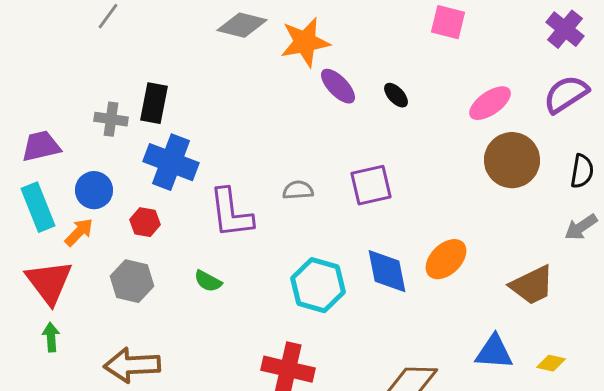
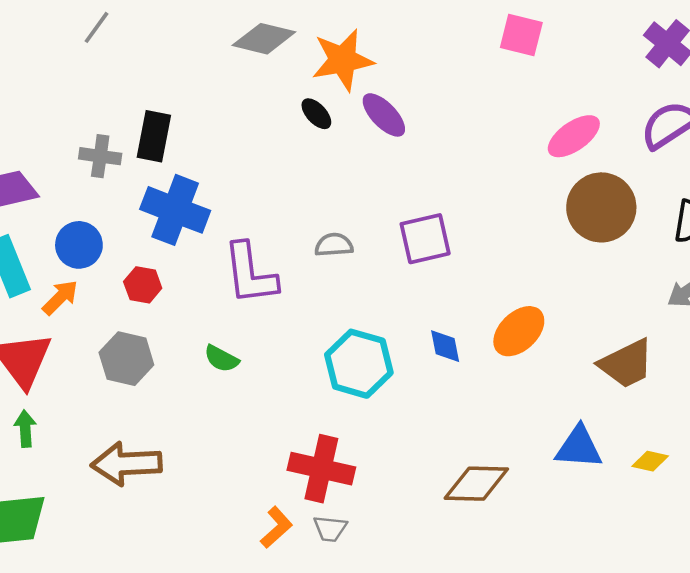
black ellipse: (396, 95) -> (316, 114), moved
blue diamond: (387, 271) -> (445, 346), size x0.6

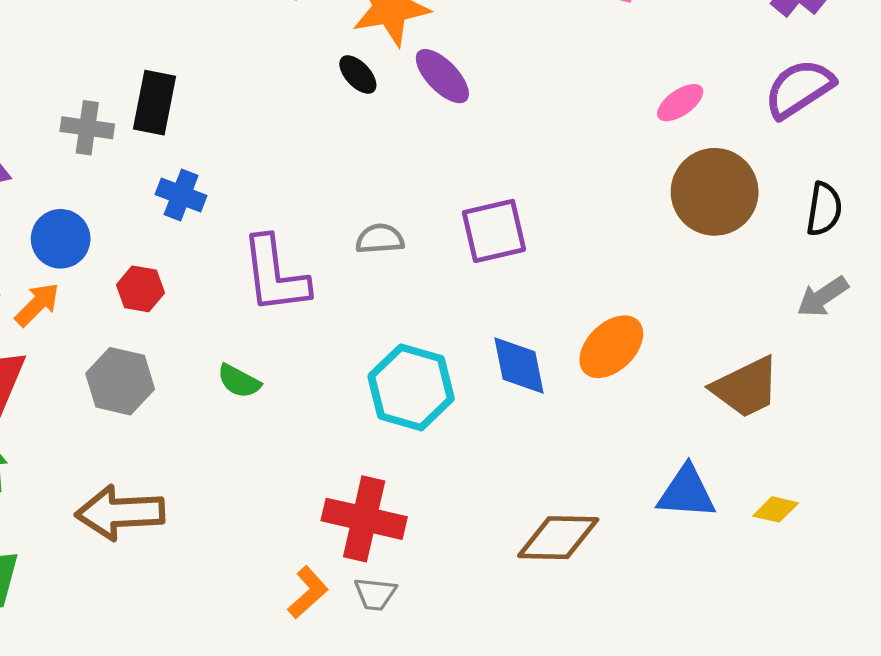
pink ellipse: (574, 136) -> (680, 103), size x0.7
blue cross: (175, 210) -> (181, 195), size x0.6
blue diamond: (445, 346) -> (519, 366), size x1.4

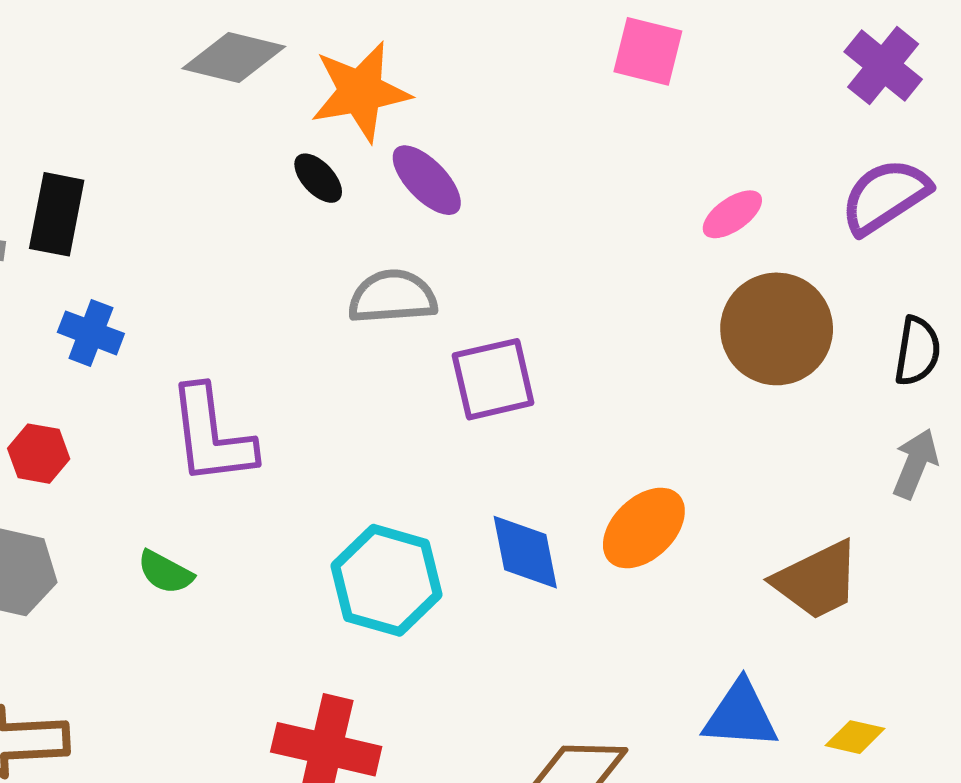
gray semicircle: (380, 239) -> (393, 297), moved, size x1.4
gray arrow: (823, 297) -> (915, 464), turned 146

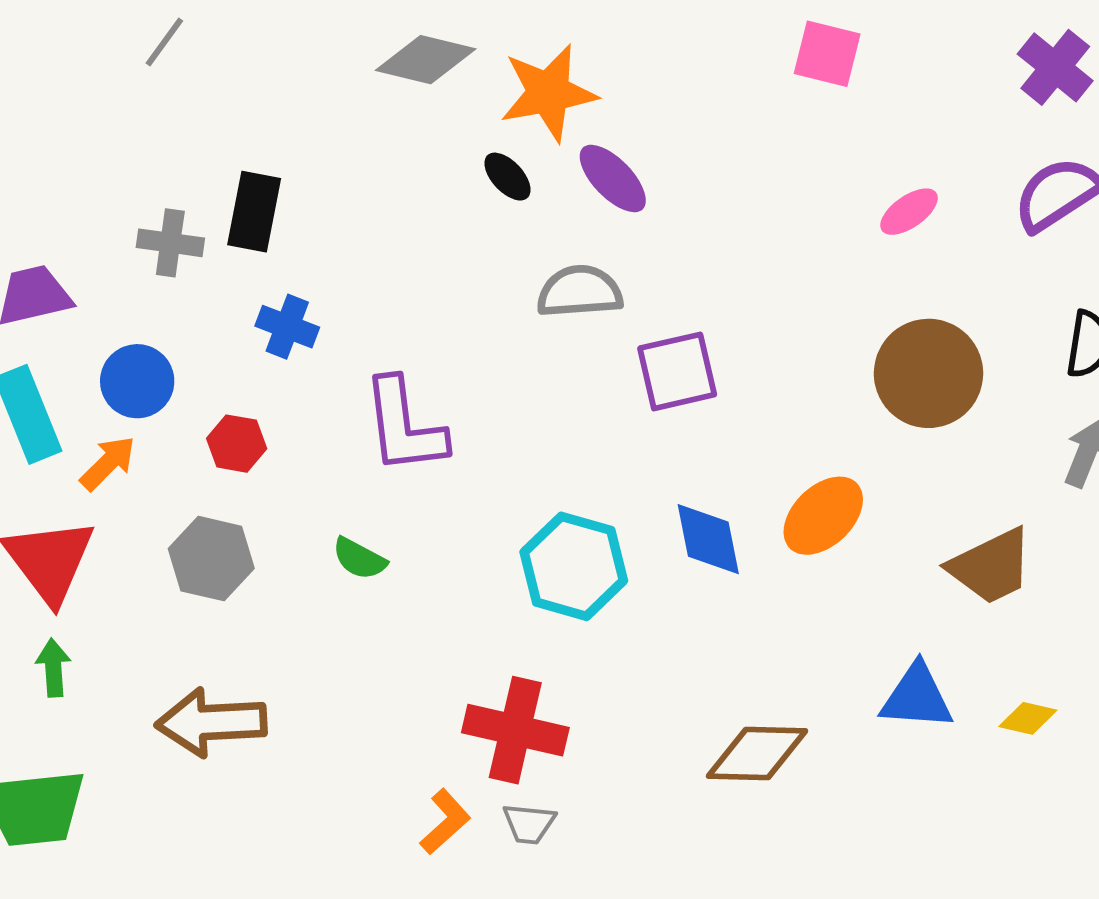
brown circle: (777, 329) -> (929, 373), moved

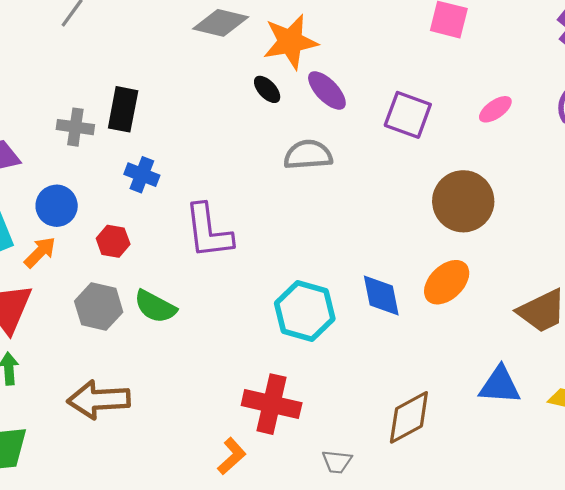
purple square: (677, 371) -> (408, 115), moved, turned 33
brown circle: (929, 373) -> (463, 201), moved
green semicircle: (359, 559) -> (155, 307), moved, size x1.4
brown diamond: (757, 753) -> (409, 417), turned -30
gray trapezoid: (529, 824) -> (337, 462), moved

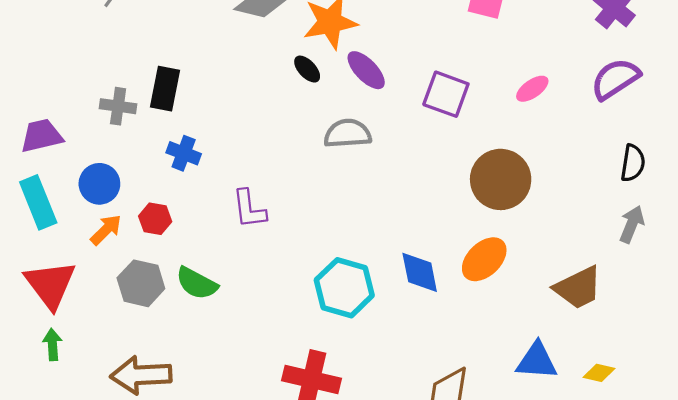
purple L-shape: (208, 231) -> (249, 209), size x0.7
orange arrow: (40, 252) -> (106, 230), moved

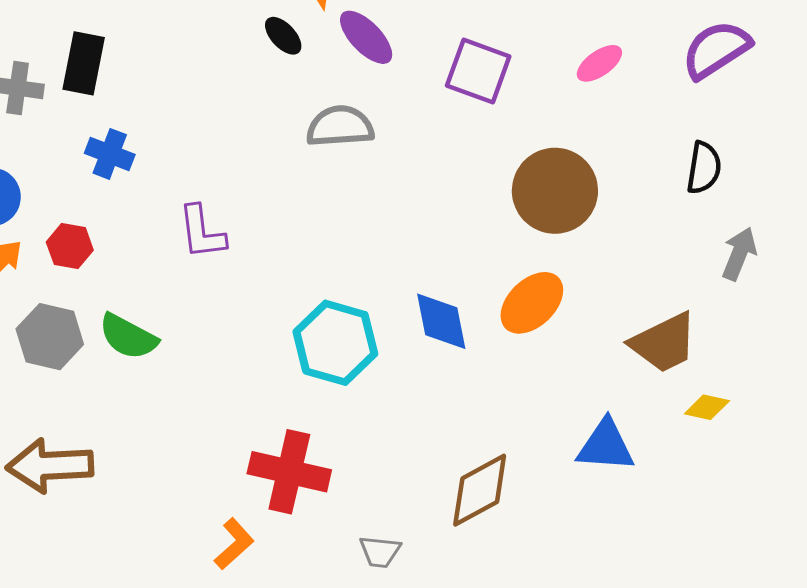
black semicircle: (633, 163) -> (704, 168), moved
yellow diamond: (599, 373) -> (707, 407), moved

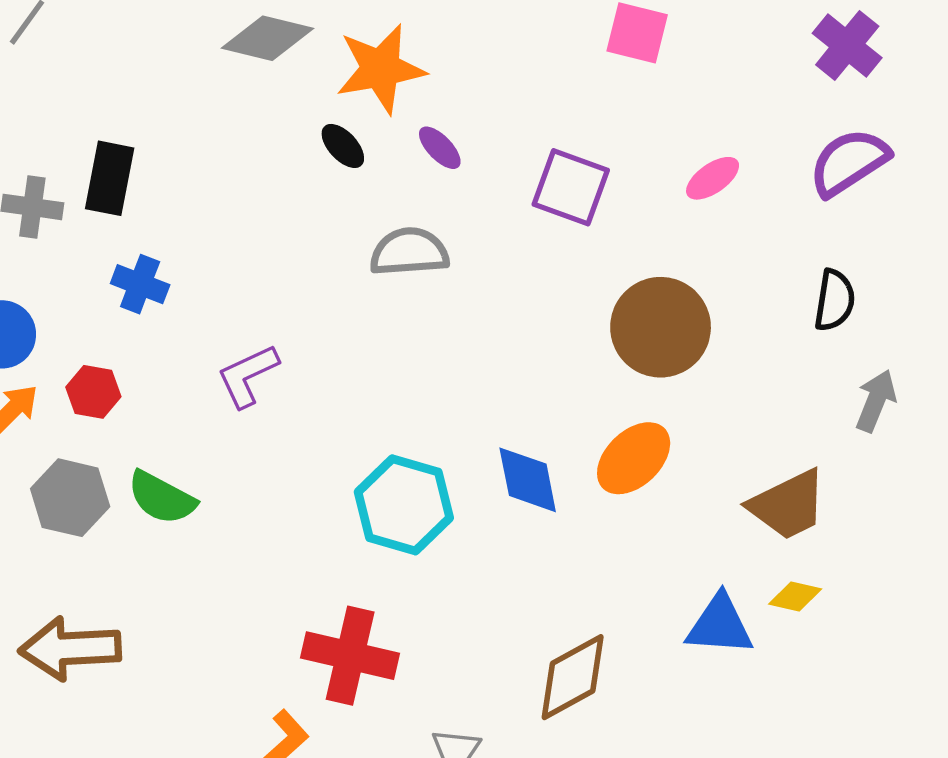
purple ellipse: (366, 37) -> (440, 148), size x0.7
purple L-shape: (202, 232) -> (248, 376), turned 72
yellow diamond: (707, 407) -> (795, 596), moved

